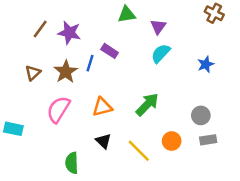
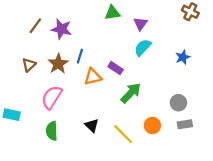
purple rectangle: (110, 51) -> (116, 68), moved
orange triangle: (102, 107) -> (93, 77), moved
green semicircle: (72, 163) -> (52, 131), moved

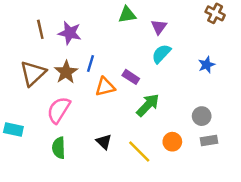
brown line: (35, 26) -> (40, 29), turned -49
brown triangle: (29, 65) -> (33, 73), size x1.6

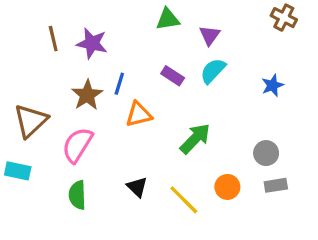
brown triangle: (33, 73) -> (31, 121), moved
purple rectangle: (131, 77) -> (173, 76), moved

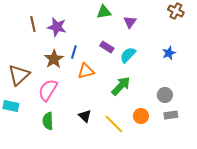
cyan semicircle: (213, 71) -> (128, 55), moved

